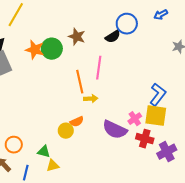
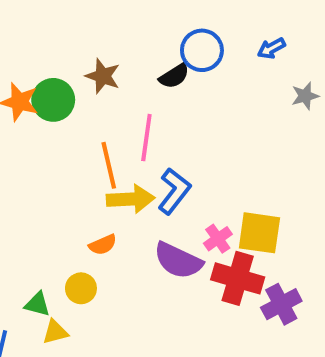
blue arrow: (161, 15) -> (271, 48), moved
blue L-shape: (158, 95) -> (174, 191), moved
yellow arrow: (91, 99) -> (131, 199), size x1.6
yellow circle: (66, 131) -> (81, 288), moved
red cross: (145, 139) -> (238, 278), size x1.4

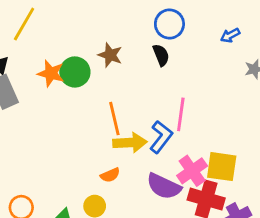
blue circle: (202, 50) -> (169, 24), moved
black semicircle: (174, 76) -> (161, 55), turned -80
pink line: (146, 138) -> (181, 114), moved
pink cross: (218, 239) -> (192, 171), size x1.5

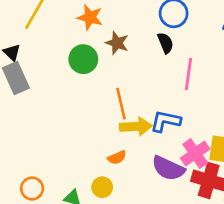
orange star: (51, 73) -> (90, 17), moved
pink line: (181, 114) -> (188, 74), moved
blue L-shape: (161, 137) -> (166, 121), turned -116

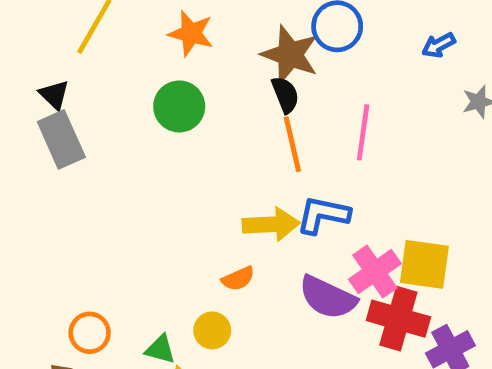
brown star: (117, 43) -> (290, 55), moved, size x1.4
black semicircle: (166, 43) -> (285, 95), moved
orange line: (121, 104) -> (292, 144), moved

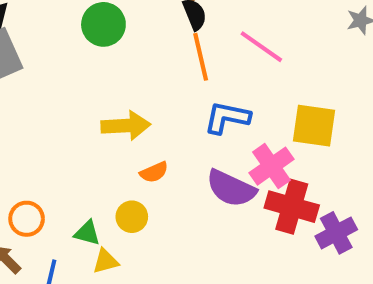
pink line: (363, 132) -> (261, 47), turned -63
yellow arrow: (271, 224) -> (126, 126), moved
yellow square: (424, 264) -> (314, 126), moved

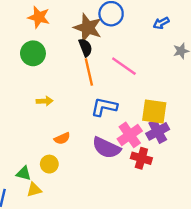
yellow arrow: (126, 126) -> (45, 101), moved, size x0.6
red cross: (292, 207) -> (141, 158), size x0.7
purple cross: (336, 233) -> (158, 131), moved

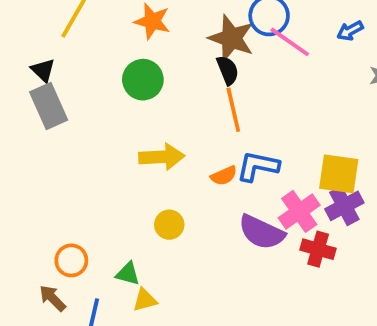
pink line: (124, 66) -> (290, 42), moved
yellow arrow: (45, 101) -> (162, 157), size x1.6
orange semicircle: (62, 138) -> (224, 176), moved
yellow circle: (49, 164) -> (169, 225), moved

